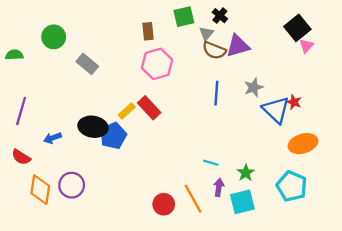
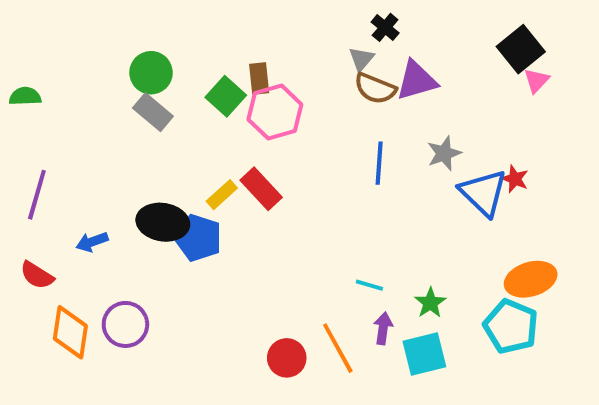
green square: (184, 17) -> (226, 96), moved, turned -35
brown rectangle: (148, 31) -> (259, 79), moved
green circle: (54, 37) -> (151, 73), moved
blue pentagon: (113, 136) -> (198, 238), turned -30
orange ellipse: (303, 144) -> (531, 279), moved

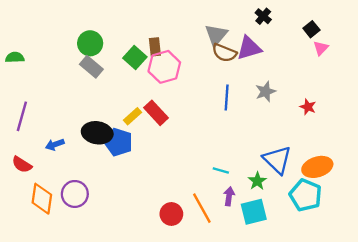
black cross: (385, 27) -> (263, 16), moved
black square: (521, 49) -> (311, 29), size x0.6
gray triangle: (361, 59) -> (216, 35), size x1.5
blue triangle: (483, 193) -> (277, 160), moved

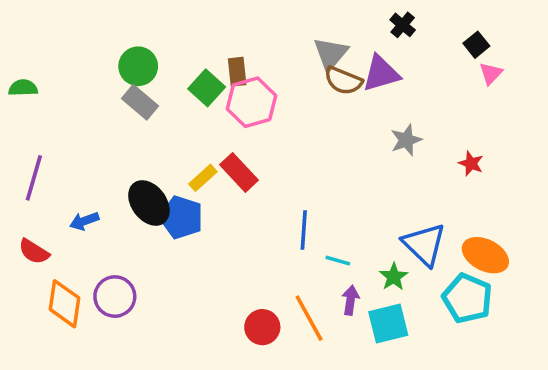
blue line: (227, 97) -> (304, 230), moved
black ellipse: (97, 133) -> (149, 203), turned 44
orange ellipse: (317, 167) -> (485, 255), turned 44

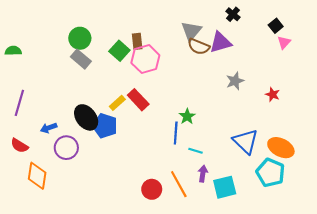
green star: (394, 277) -> (187, 116), moved
purple circle: (115, 297) -> (66, 148), moved

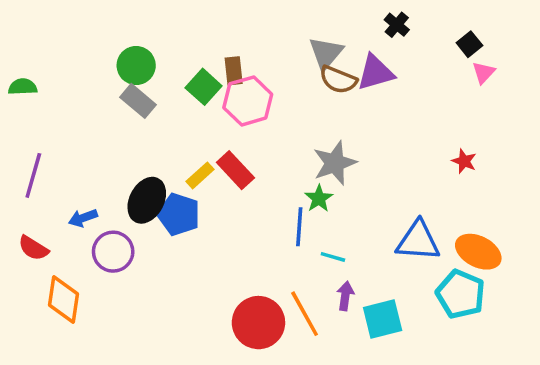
gray star: (235, 81) -> (335, 163), moved, size x1.4
black ellipse: (86, 117) -> (147, 200), turned 65
blue triangle: (245, 141) -> (418, 241), turned -40
red circle: (152, 189) -> (258, 323), size x1.5

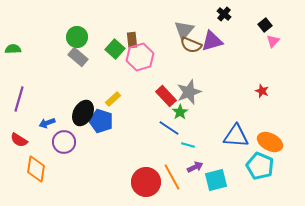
red rectangle: (235, 170) -> (166, 96), moved
blue line: (299, 227) -> (169, 128), turned -60
purple arrow: (345, 296) -> (195, 167), turned 56

